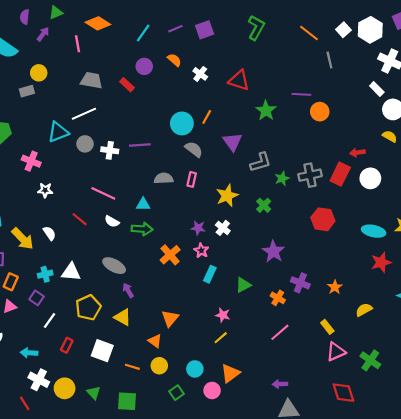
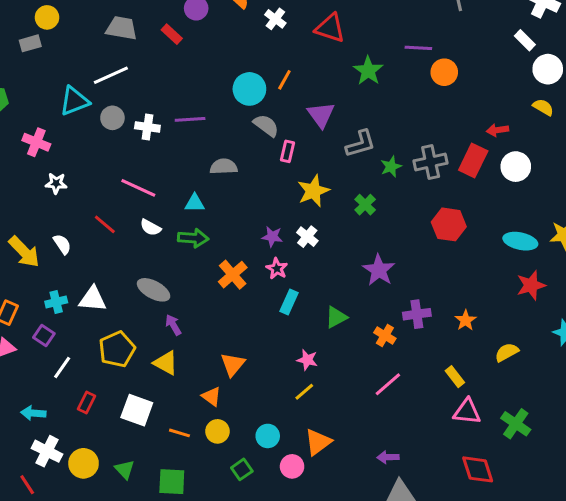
pink rectangle: (192, 179) -> (287, 151), moved
purple cross: (300, 283) -> (417, 314), turned -30
pink triangle: (336, 352) -> (467, 412), turned 30

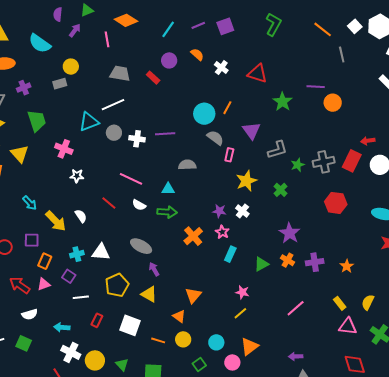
orange cross: (385, 336) -> (288, 260), moved
yellow semicircle: (507, 352) -> (368, 302), moved, turned -35
white line: (62, 367) -> (81, 297), turned 49

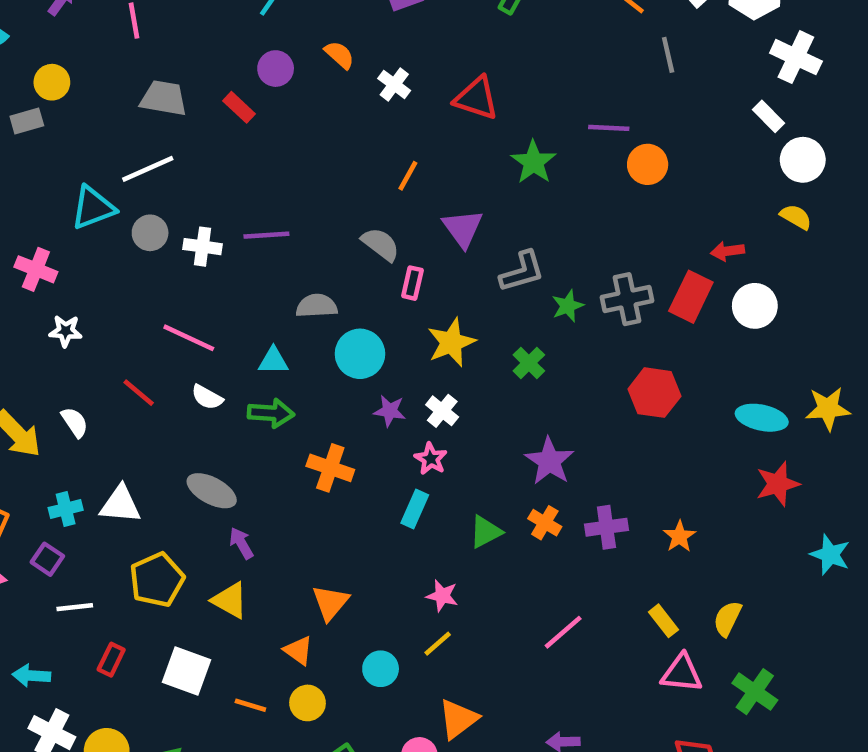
cyan circle: (204, 114) -> (360, 354), moved
pink star: (222, 232) -> (431, 459), moved
orange cross: (193, 236) -> (330, 468), turned -30
cyan circle: (216, 342) -> (381, 669), moved

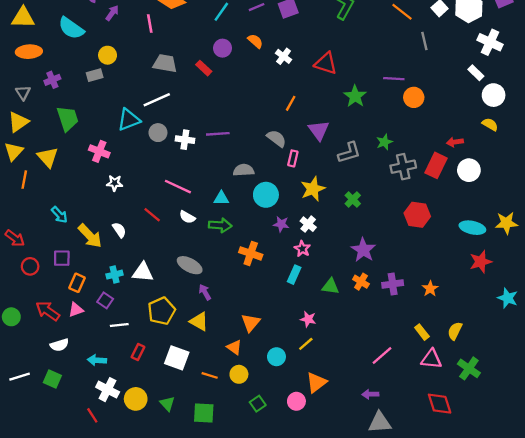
green star: (568, 306) -> (384, 142), moved
green triangle: (486, 532) -> (330, 286), turned 36
pink line: (563, 632) -> (382, 356), moved

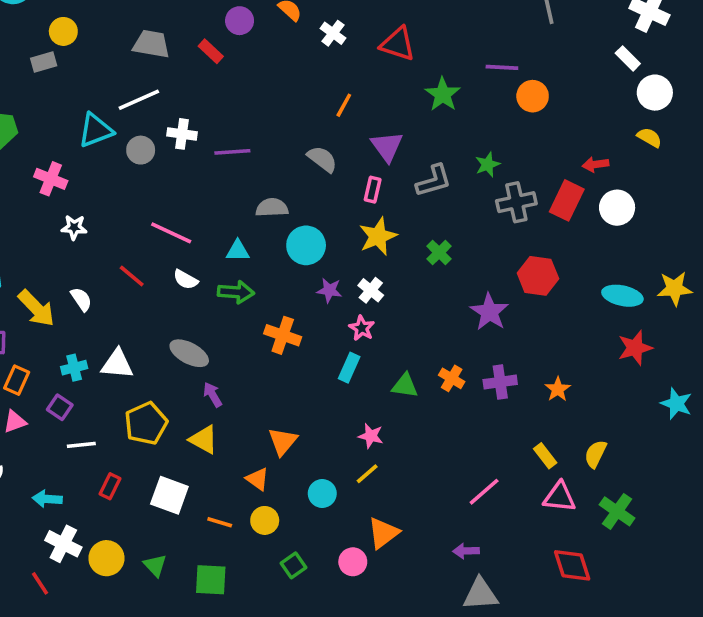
white cross: (185, 140) -> (182, 134), moved
pink rectangle: (293, 158) -> (373, 190), moved
purple star: (363, 250) -> (489, 312), moved

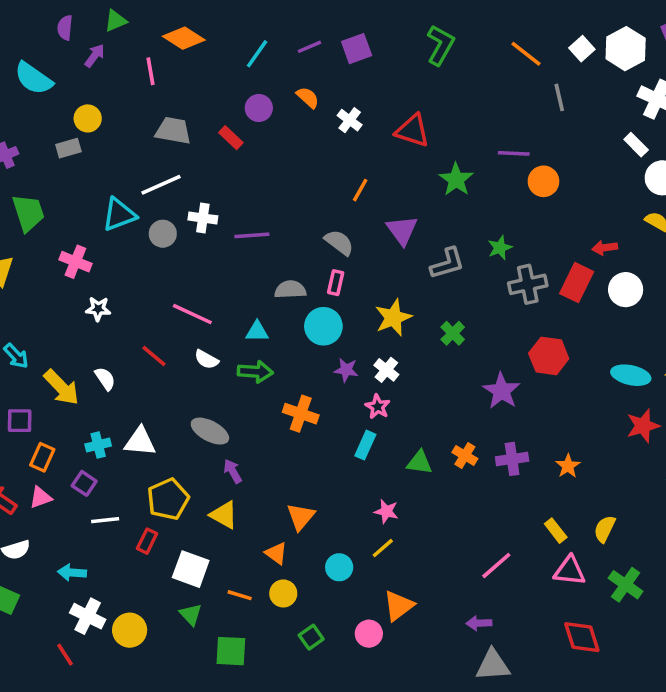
pink rectangle: (373, 190) -> (336, 283), moved
red rectangle: (110, 486) -> (147, 541), moved
green triangle: (155, 565) -> (191, 614), moved

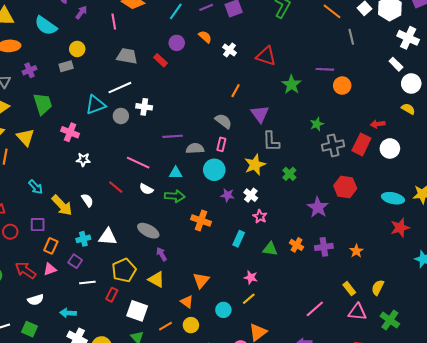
purple line: (252, 235) -> (173, 136), moved
gray L-shape: (447, 263) -> (271, 141), moved, turned 105
pink star: (378, 407) -> (260, 216), moved
orange line: (240, 595) -> (166, 326), turned -48

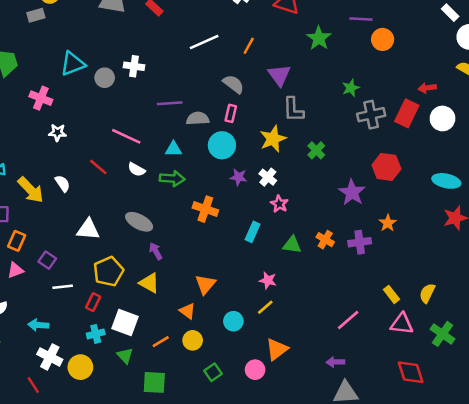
white line: (120, 88) -> (204, 42), moved
cyan cross: (83, 239) -> (96, 334), moved
orange star: (356, 251) -> (388, 223), moved

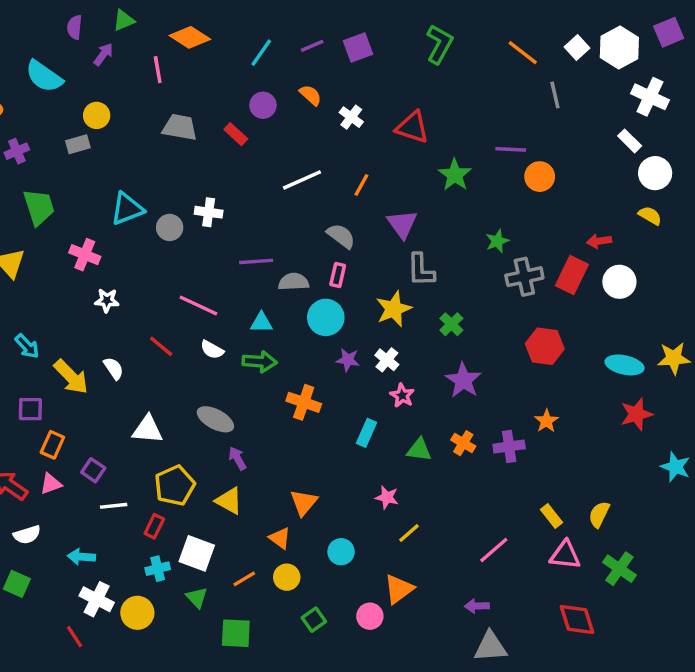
purple star: (352, 192) -> (463, 380), moved
yellow line: (265, 307) -> (409, 533), moved

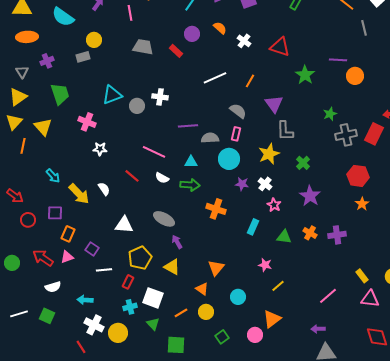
orange star: (546, 421) -> (362, 204), moved

